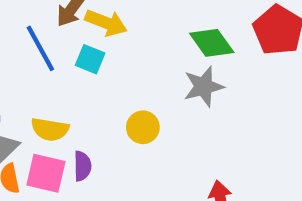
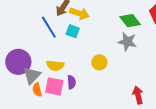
gray star: (203, 86) -> (127, 42), turned 30

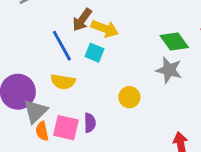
yellow semicircle: (55, 65) -> (63, 82), moved

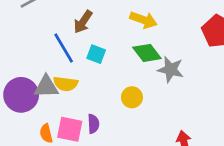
yellow arrow: (105, 29) -> (143, 20), moved
green diamond: (174, 42) -> (147, 53), moved
gray triangle: (36, 111) -> (46, 87), moved, turned 44

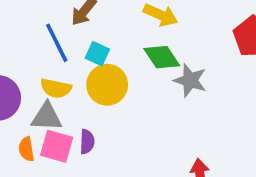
gray triangle: (46, 87) -> (47, 117), moved
yellow circle: (132, 97) -> (107, 85), moved, size x1.5

